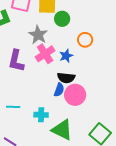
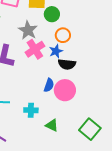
orange circle: (85, 40) -> (63, 35), moved
black semicircle: (66, 78) -> (67, 64), moved
green triangle: (62, 130) -> (52, 125), size x0.6

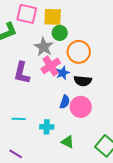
green circle: (52, 14) -> (60, 33), moved
orange circle: (63, 35) -> (79, 52), size x1.5
blue star: (56, 51) -> (63, 73), moved

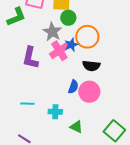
blue star: (63, 73) -> (71, 45), moved

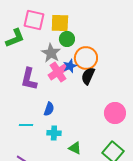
black semicircle: (91, 66) -> (88, 76), moved, turned 108
blue semicircle: (73, 87) -> (49, 109), moved
pink circle: (89, 92) -> (115, 113), moved

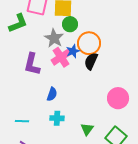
cyan line: (26, 125) -> (22, 121), moved
green triangle: (75, 148) -> (87, 129), moved, turned 40

